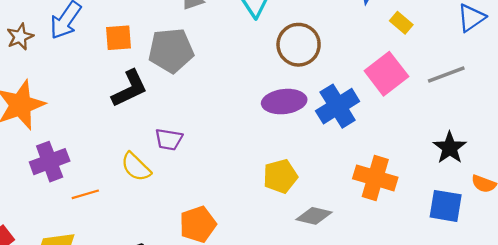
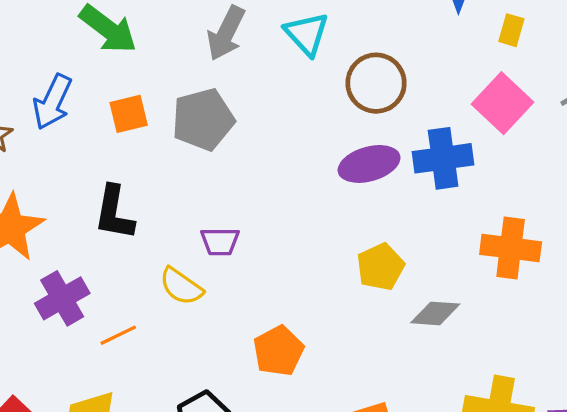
yellow rectangle: (401, 23) -> (511, 30), turned 75
black L-shape: (130, 89) -> (114, 213), moved, turned 135
blue cross: (338, 106) -> (443, 158), turned 33

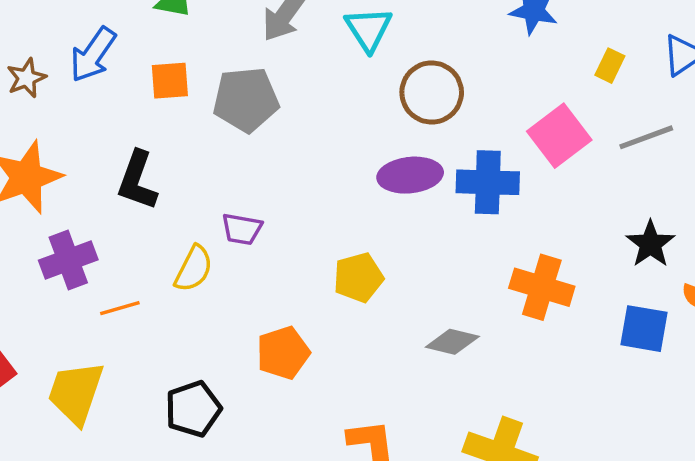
yellow rectangle: (511, 30) -> (610, 66), moved
yellow pentagon: (381, 267) -> (358, 278), moved
yellow semicircle: (181, 286) -> (194, 269), turned -108

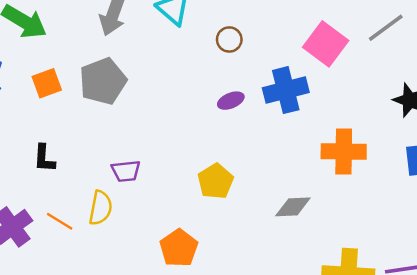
brown circle: (432, 92) -> (229, 39), size x0.6
purple ellipse: (410, 175) -> (231, 101), size x0.6
black L-shape: (137, 180) -> (44, 158), size x0.7
orange line: (120, 308) -> (60, 221), moved, turned 64

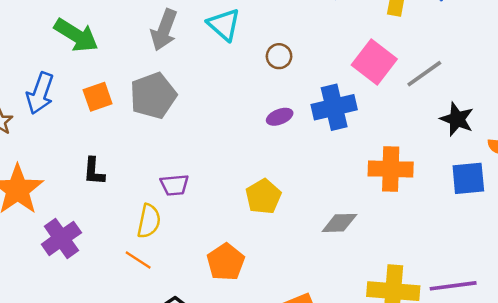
gray line: (386, 28) -> (424, 74), moved
orange line: (60, 221) -> (138, 260), moved

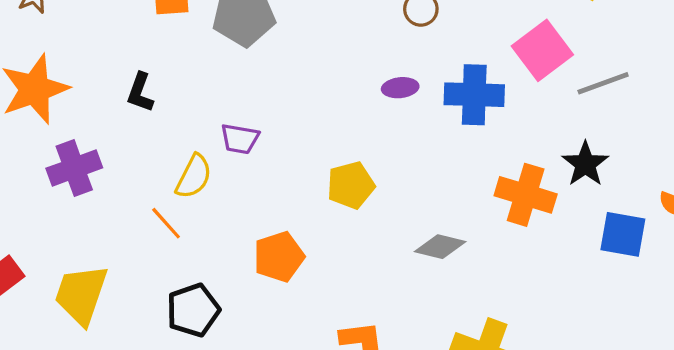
black star: (457, 119) -> (585, 164), moved

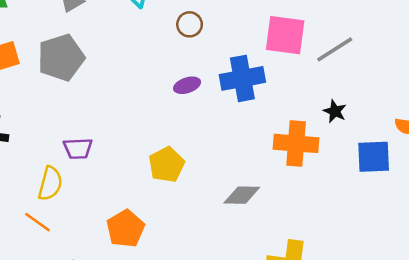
pink square: (542, 50) -> (285, 35), turned -33
black star: (585, 164) -> (335, 111), size x0.7

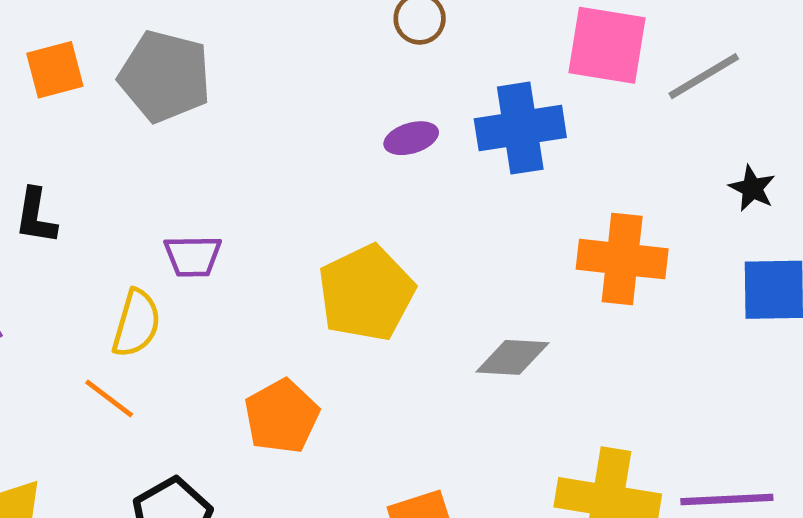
gray pentagon: (61, 58) -> (165, 76), turned 30
black star: (335, 111) -> (752, 188), moved
yellow pentagon: (167, 165) -> (366, 293), size x1.4

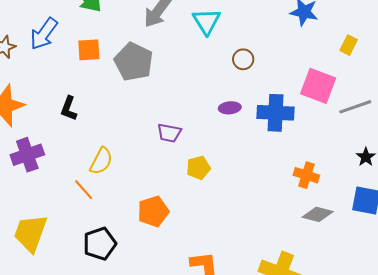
purple trapezoid: (193, 256) -> (169, 133), moved
orange cross: (622, 259) -> (306, 175), size x0.7
yellow pentagon: (366, 293) -> (198, 168), size x0.6
gray diamond: (512, 357) -> (318, 214), moved

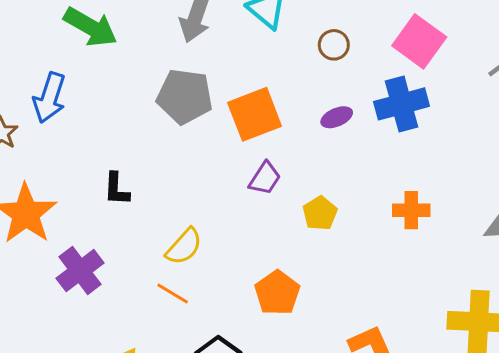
orange square: (89, 50) -> (255, 114), moved, size x1.5
pink square: (318, 86) -> (419, 41), moved, turned 33
purple trapezoid: (169, 133) -> (265, 178), turned -50
yellow semicircle: (101, 161) -> (184, 247), turned 32
orange cross: (306, 175) -> (411, 210), moved

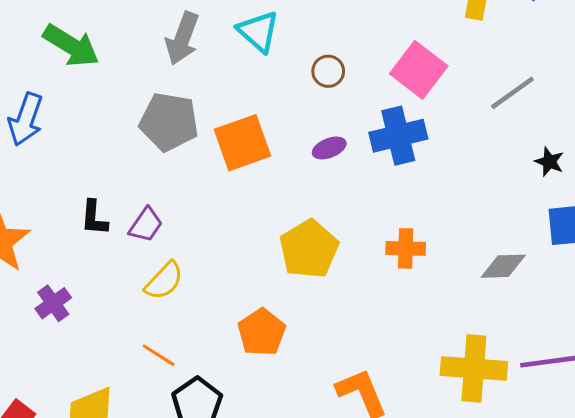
purple trapezoid: (265, 178) -> (146, 225), moved
yellow pentagon: (320, 213) -> (309, 249), size x1.6
purple cross: (80, 271) -> (53, 303), size x0.7
orange line: (173, 294) -> (159, 355), moved

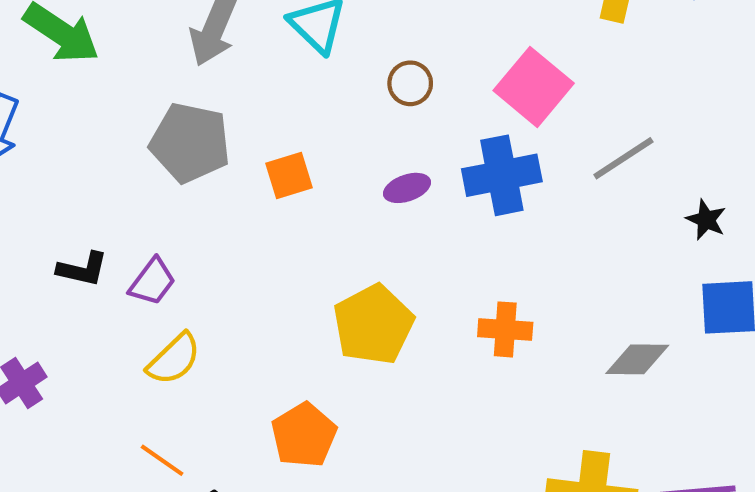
gray line: (512, 93) -> (623, 158), moved
orange square: (242, 143) -> (289, 176), size x0.6
black L-shape: (94, 218) -> (82, 269), turned -84

